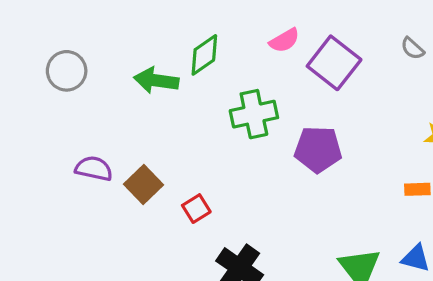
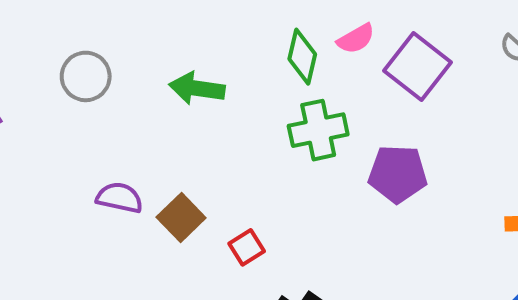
green diamond: (204, 55) -> (302, 57), moved, turned -42

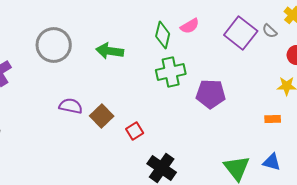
purple square: (418, 67) -> (241, 33), moved
gray circle: (86, 76) -> (54, 45), size x1.4

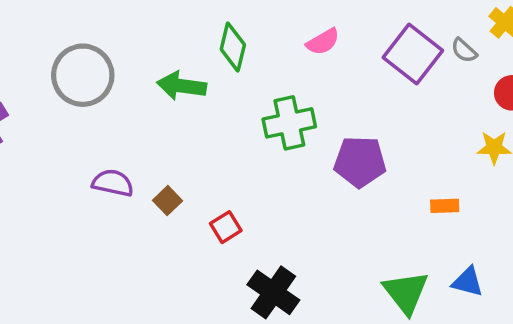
green diamond: (163, 35) -> (233, 47), moved
brown square: (102, 116) -> (167, 201), size x0.7
orange rectangle: (273, 119) -> (445, 206), moved

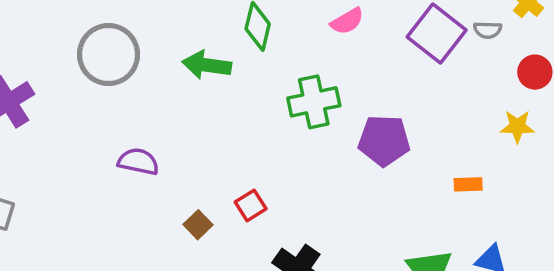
gray semicircle: (464, 51) -> (488, 30), turned -40
brown square: (167, 201) -> (198, 225), moved

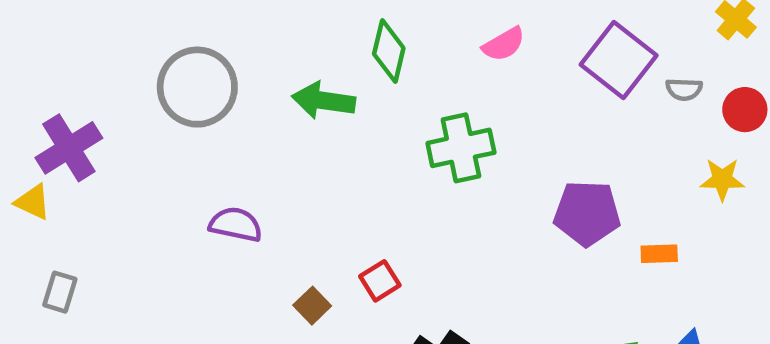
gray semicircle: (488, 30) -> (684, 89), moved
purple pentagon: (384, 140) -> (587, 213), moved

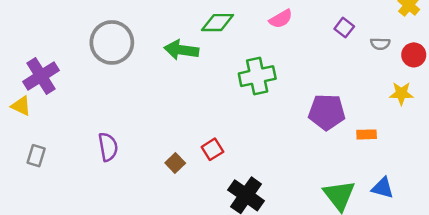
green diamond: (389, 51) -> (217, 23), turned 76
purple square: (619, 60) -> (344, 28), size x0.5
purple semicircle: (236, 224) -> (108, 147), moved, turned 68

